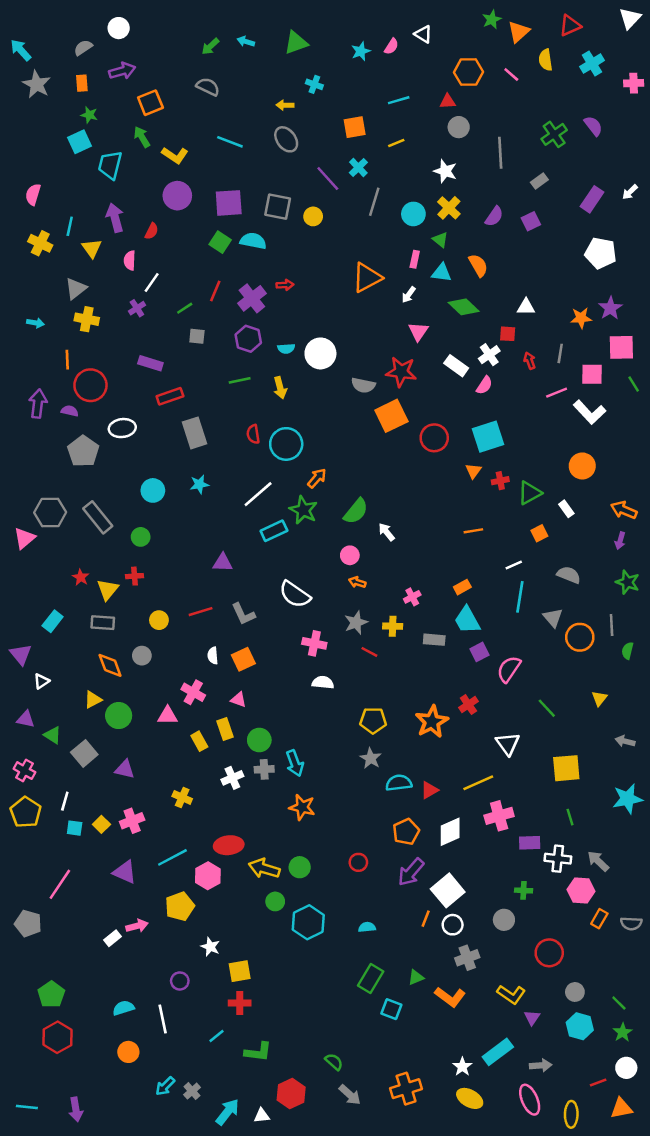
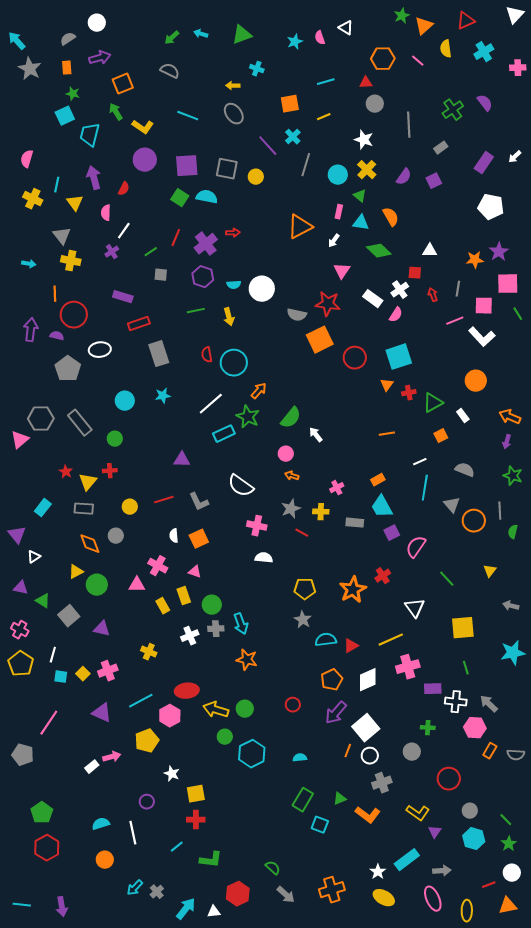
pink semicircle: (391, 46) -> (320, 38), turned 128
gray triangle: (76, 289) -> (62, 236), turned -30

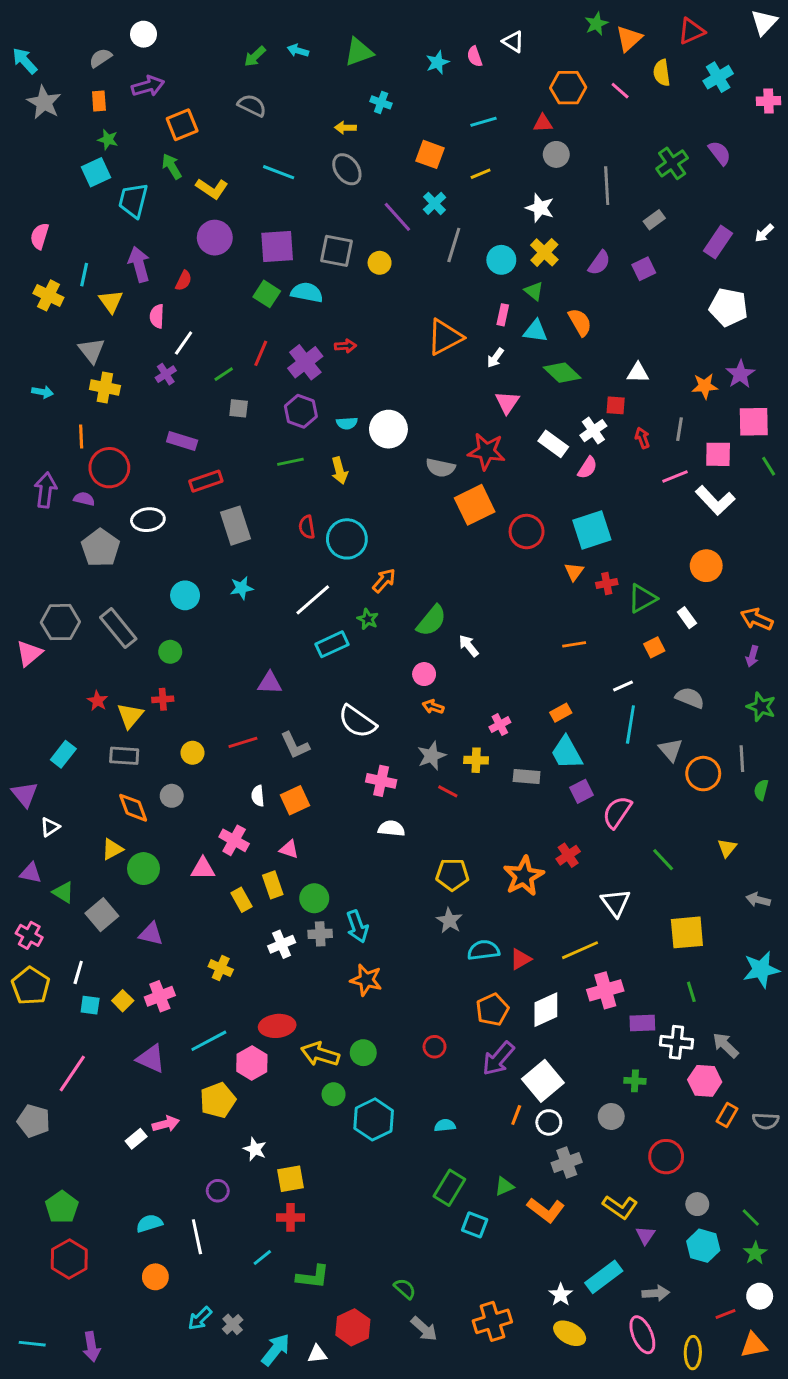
orange square: (290, 104) -> (430, 154), turned 30
green star: (248, 417) -> (368, 619), size x0.6

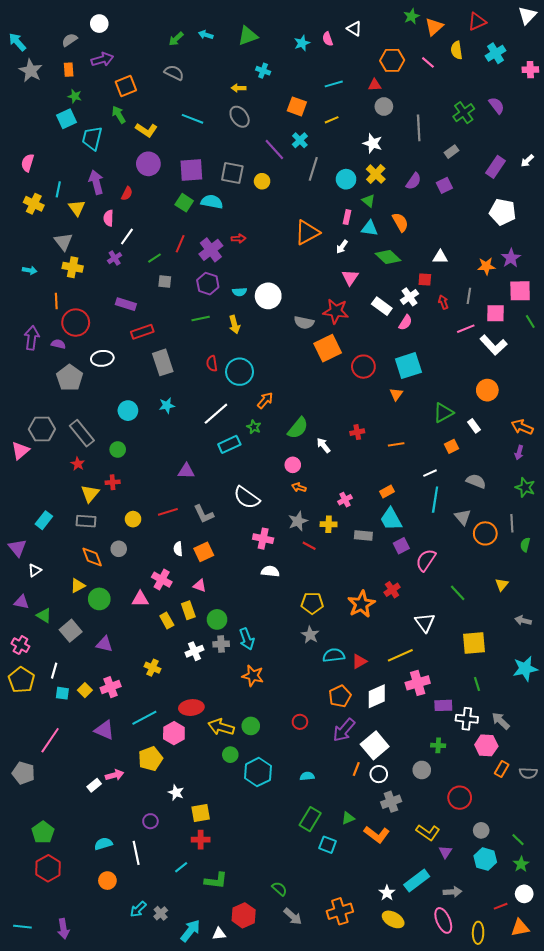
red cross: (607, 583) -> (357, 432), moved
red star: (97, 701) -> (78, 464), moved

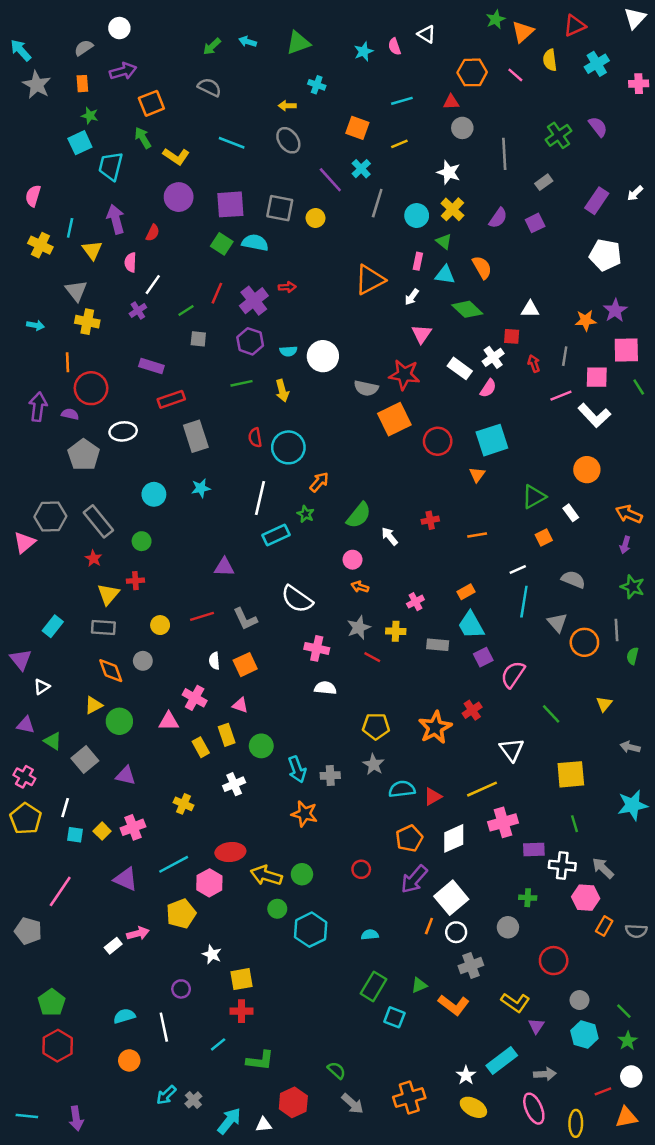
white line: (216, 414) -> (260, 498), turned -36
gray cross: (221, 644) -> (330, 776), moved

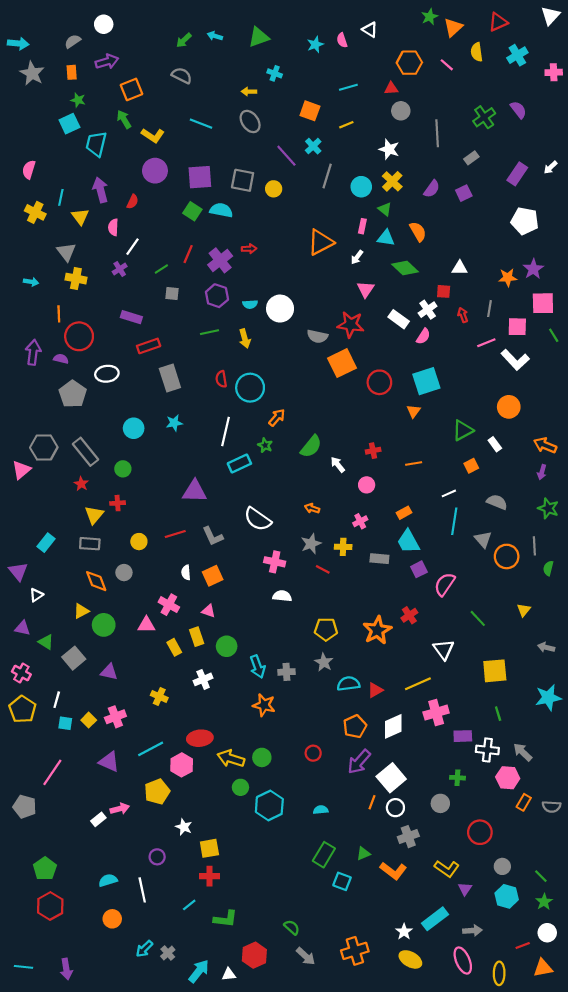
cyan arrow: (21, 50) -> (18, 43), turned 138
pink circle: (353, 560) -> (367, 485), moved
purple triangle: (224, 567) -> (195, 491), size x1.4

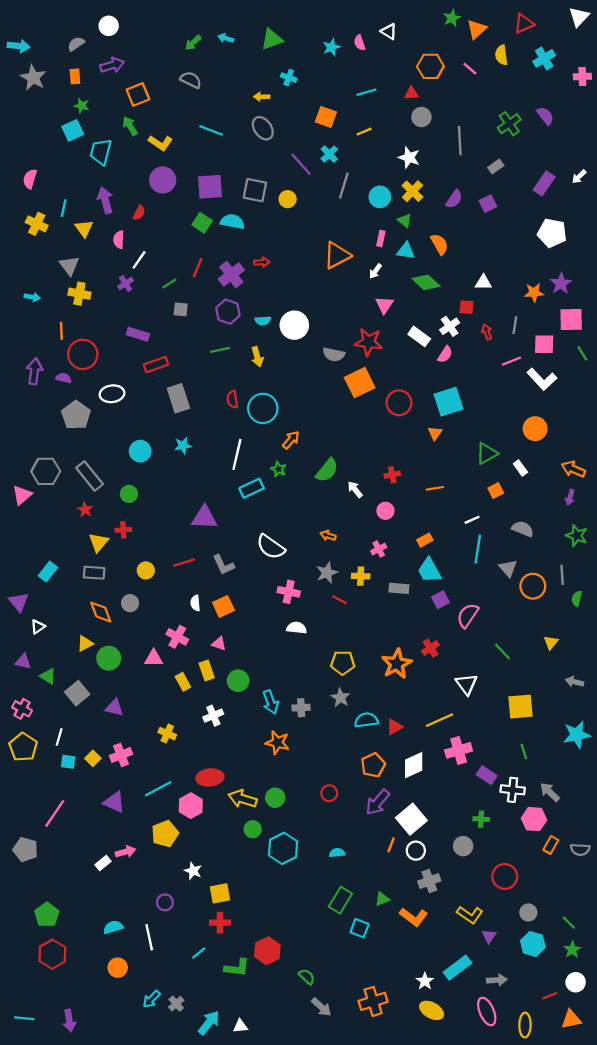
purple rectangle: (463, 736) -> (487, 775), turned 36
red hexagon: (254, 955) -> (267, 951), moved

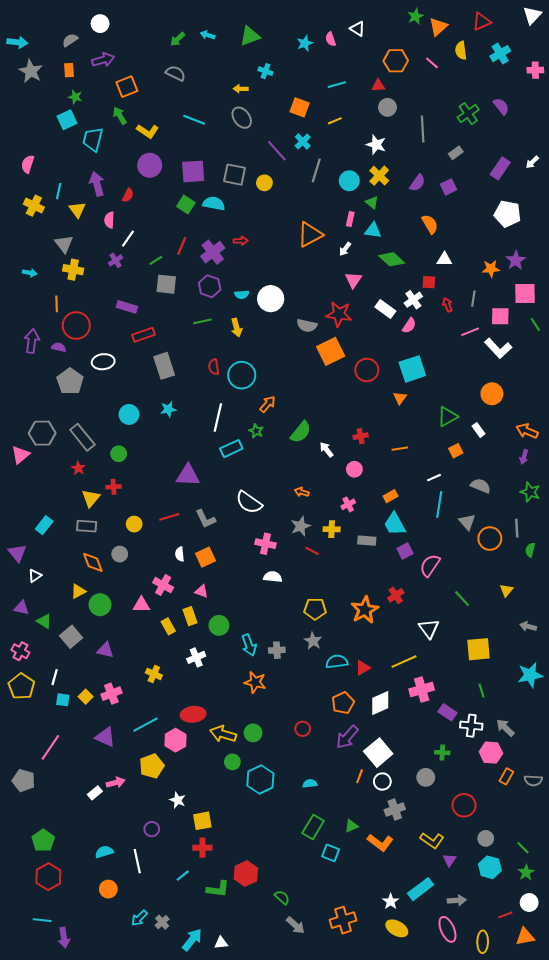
orange semicircle: (439, 244) -> (430, 224), moved
gray square: (181, 309) -> (166, 284), size x1.5
cyan line: (24, 1018) -> (42, 920), moved

